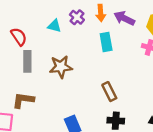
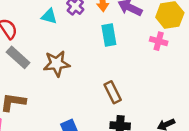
gray rectangle: (27, 61) -> (18, 57), turned -48

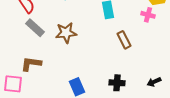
brown rectangle: (113, 92) -> (124, 40), moved

